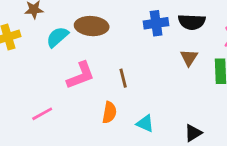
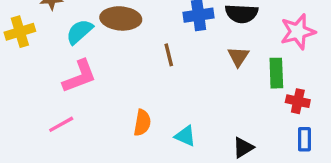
pink L-shape: (81, 75) -> (79, 76), moved
brown line: (123, 78) -> (169, 55), moved

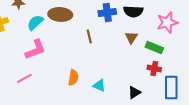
green rectangle: (276, 73) -> (154, 47), turned -66
red cross: (298, 101) -> (154, 68), moved
blue rectangle: (304, 139) -> (171, 87), size x1.6

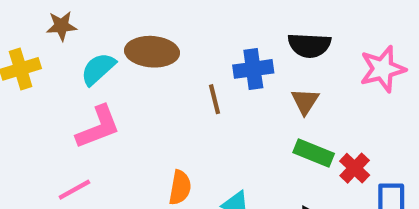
blue cross: (107, 12) -> (253, 69), moved
green rectangle: (154, 47) -> (314, 153), moved
red cross: (154, 68) -> (355, 168), turned 32

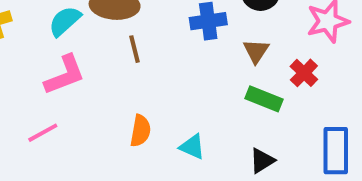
brown line: (215, 99) -> (135, 49), moved
red cross: (355, 168) -> (304, 73), moved

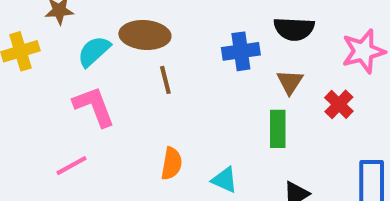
pink L-shape: (65, 75) -> (94, 106), turned -90
green rectangle: (264, 99) -> (278, 129), moved, turned 68

